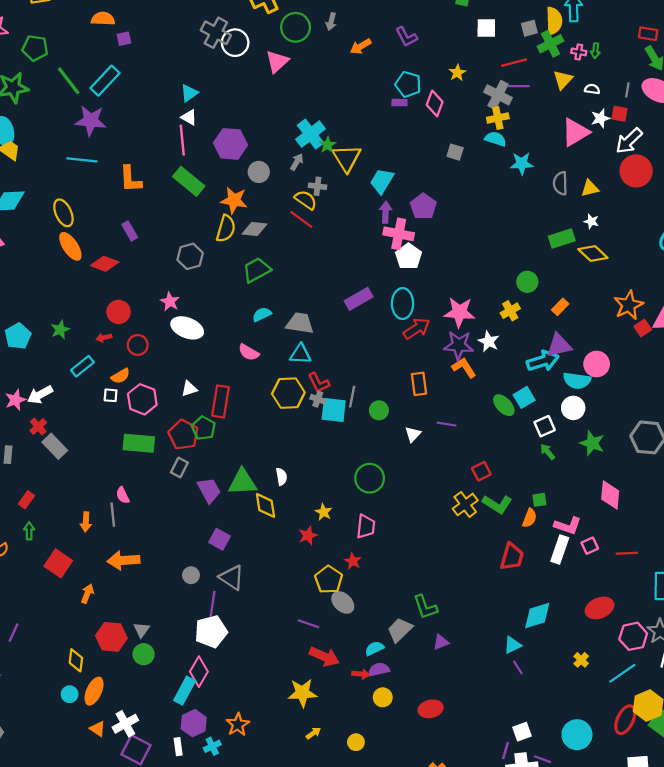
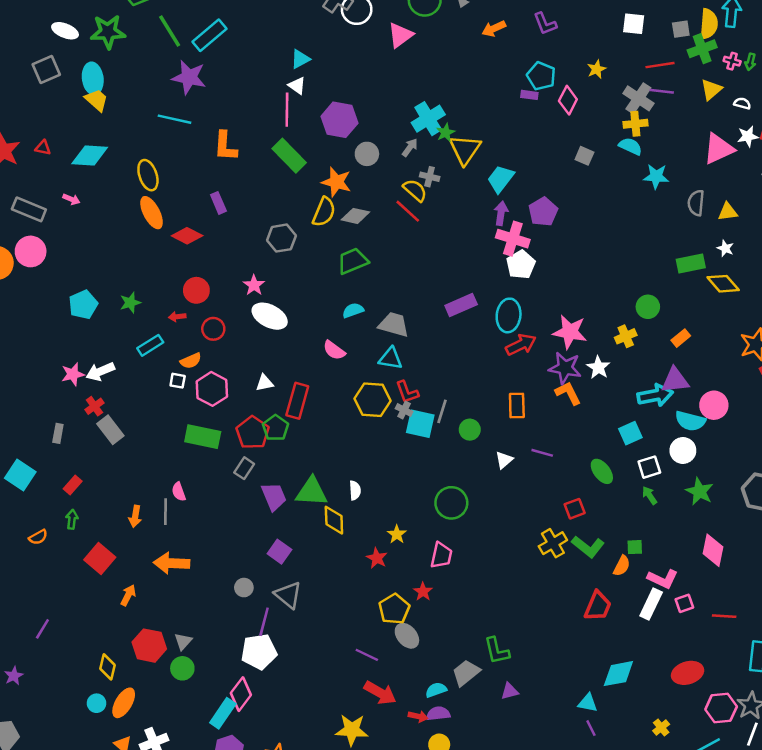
green ellipse: (504, 405) -> (602, 471), moved
red star: (308, 535) -> (377, 558), turned -30
cyan triangle: (512, 645) -> (588, 703), turned 30

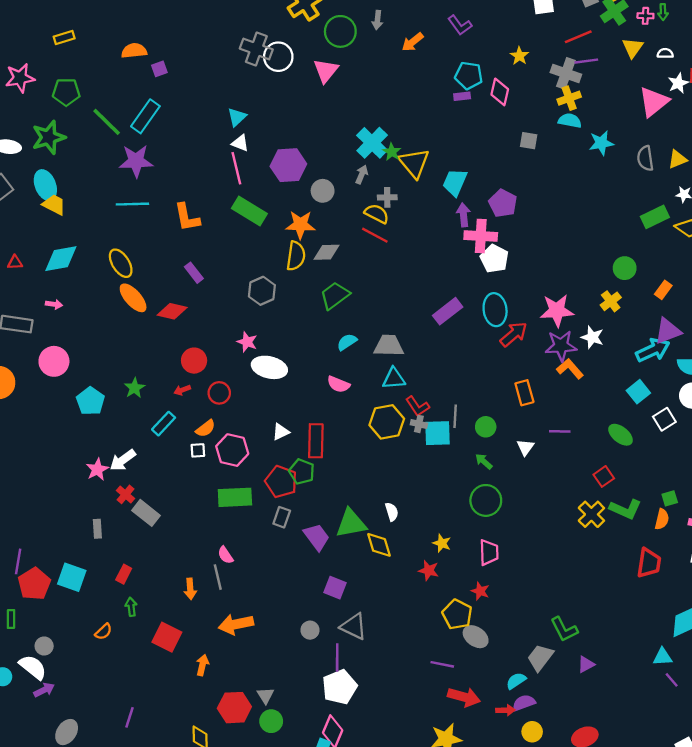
pink circle: (31, 251) -> (54, 361), moved
green arrow: (650, 495) -> (484, 461), moved

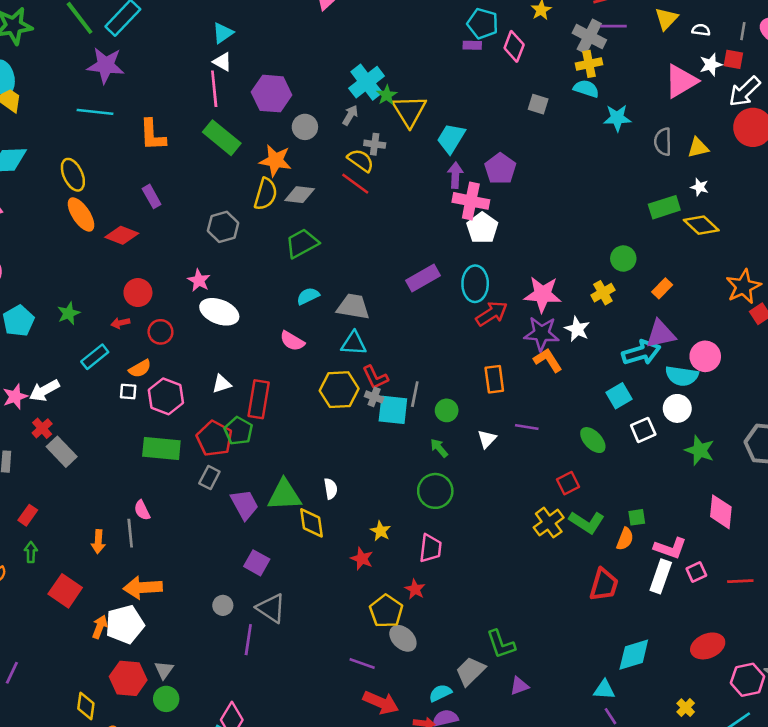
white pentagon: (340, 687) -> (125, 624), moved

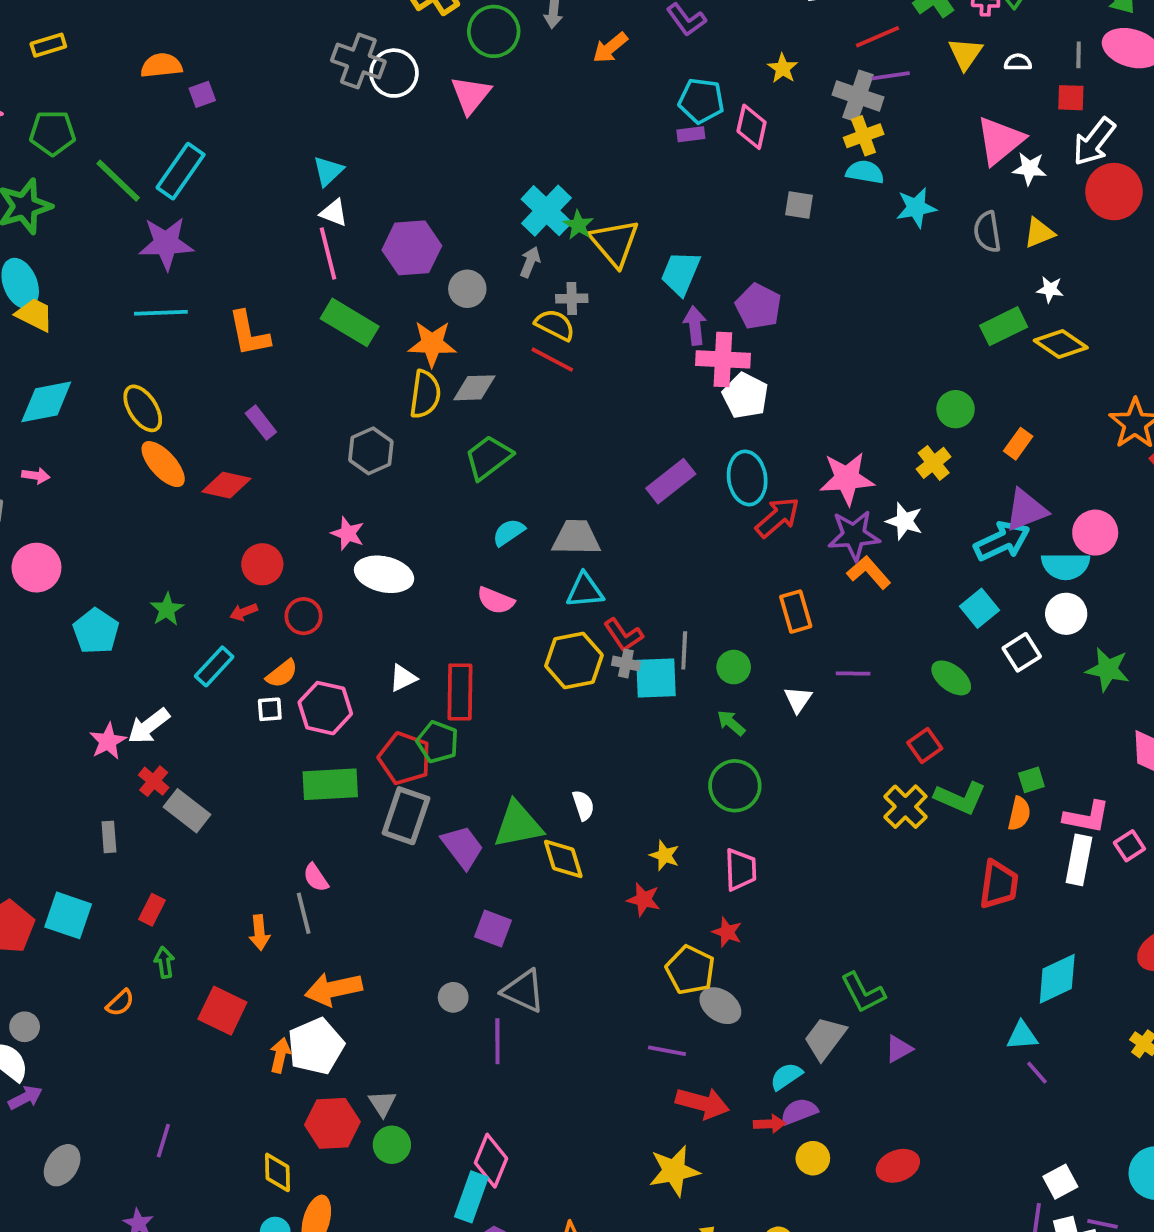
white star: (711, 65) -> (1029, 169), moved, turned 30
gray rectangle: (209, 478) -> (406, 816), size x1.6

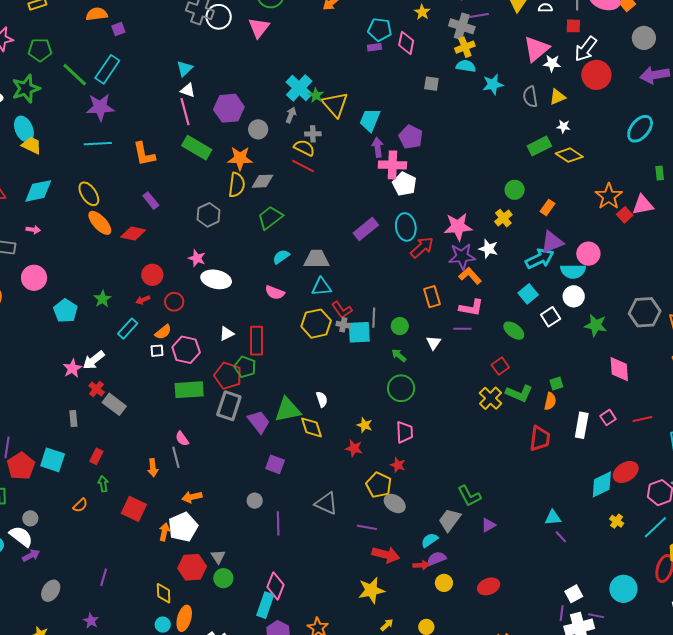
pink L-shape: (1087, 817) -> (471, 308), moved
cyan diamond: (1057, 979) -> (602, 484), moved
orange arrow: (334, 989) -> (192, 497), size x0.7
gray triangle: (524, 991) -> (326, 503), moved

